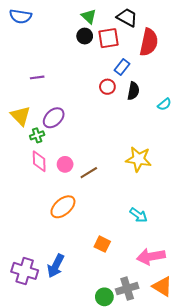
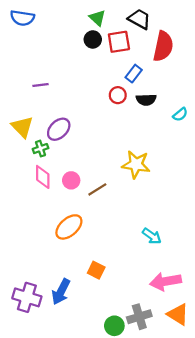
black semicircle: (133, 91) -> (146, 100), turned 78
yellow star: (139, 159) -> (136, 164), moved
orange square: (102, 244) -> (96, 270), moved

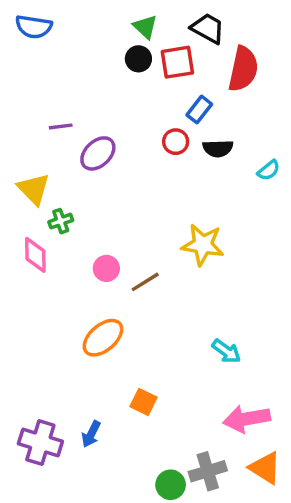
purple ellipse: (59, 129) -> (98, 153), moved
pink diamond: (43, 177) -> (35, 255), moved
blue arrow: (61, 292) -> (91, 434), size x0.7

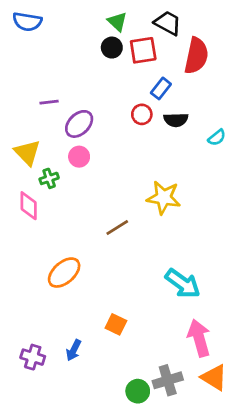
pink circle: (106, 268) -> (79, 157), moved
orange ellipse: (103, 338) -> (64, 273), moved
cyan arrow: (226, 351) -> (183, 283), size x1.5
pink arrow: (247, 419) -> (199, 338), turned 84
purple cross: (40, 442) -> (33, 357), size x0.7

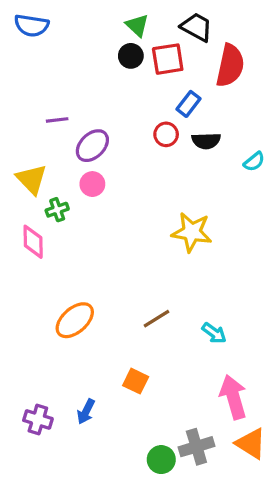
brown line: (117, 228) -> (156, 319), moved
cyan arrow: (183, 283) -> (214, 333), size x0.6

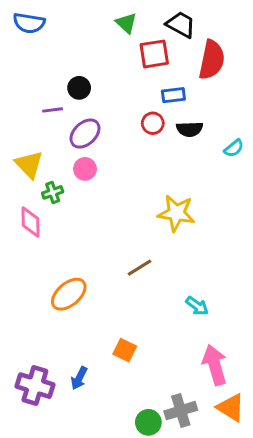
black circle: (131, 56) -> (79, 88), moved
blue rectangle: (188, 104) -> (173, 95), turned 45
brown line: (156, 319) -> (140, 268), moved
purple cross: (38, 420) -> (35, 386), size x1.4

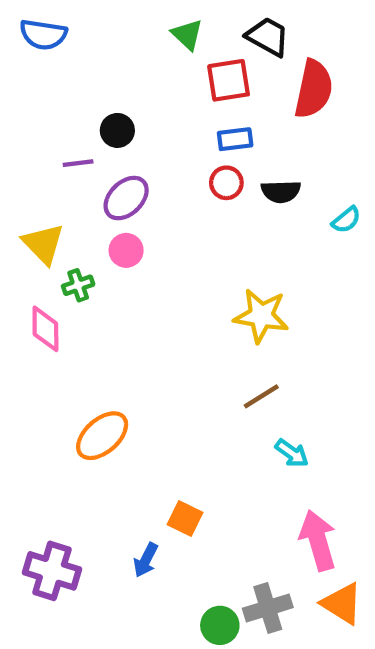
blue rectangle: (173, 95) -> (235, 139), moved
brown line: (140, 268) -> (261, 396), moved
blue arrow: (79, 378) -> (146, 560), moved

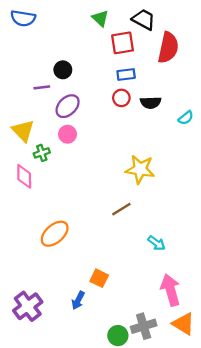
brown line: (261, 396) -> (121, 209), moved
purple cross: (52, 571) -> (28, 306), turned 36

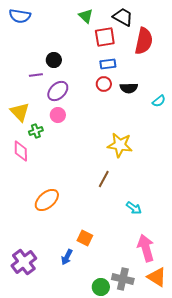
brown line: (121, 209) -> (104, 179), turned -30
gray cross: (144, 326) -> (123, 279), turned 30

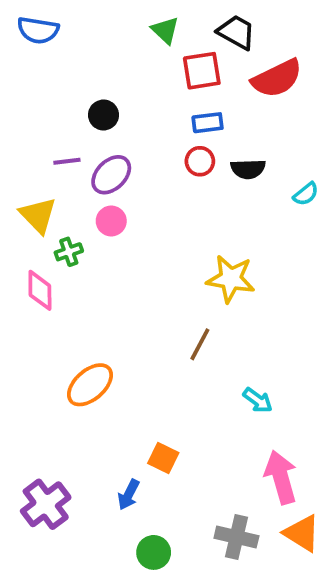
red semicircle: (144, 41) -> (277, 78), turned 52
purple line: (36, 75) -> (67, 161), moved
green circle: (101, 287) -> (154, 552), moved

